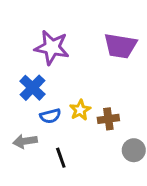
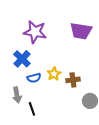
gray arrow: (25, 141) -> (17, 95), turned -91
black line: (61, 158) -> (32, 109), moved

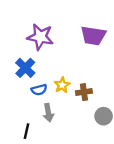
gray arrow: (17, 95) -> (48, 113), moved
black line: (32, 109) -> (26, 131), moved, turned 32

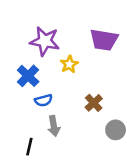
yellow star: (62, 85) -> (69, 64), moved
brown cross: (84, 92) -> (94, 103), turned -35

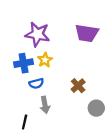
yellow star: (69, 64) -> (45, 60), moved
blue cross: (28, 76) -> (24, 63), turned 36

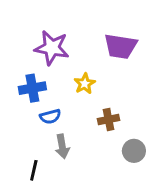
yellow star: (45, 60) -> (85, 84), moved
brown cross: (78, 86) -> (109, 119), turned 32

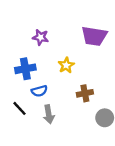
purple star: (52, 48) -> (41, 37), size x0.6
black line: (34, 170) -> (20, 108), moved, turned -56

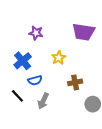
blue cross: (25, 69) -> (23, 61), turned -30
gray arrow: (49, 114) -> (43, 101), turned 35

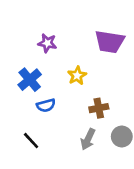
black line: (17, 96) -> (31, 141), moved
gray arrow: (43, 101) -> (88, 139), moved

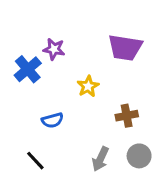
blue cross: (30, 80) -> (28, 69), moved
brown cross: (99, 108) -> (127, 116), moved

